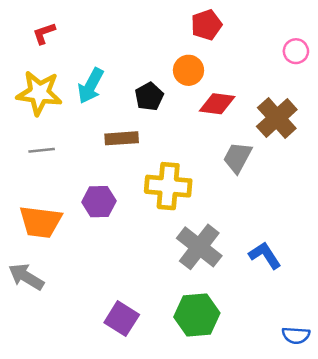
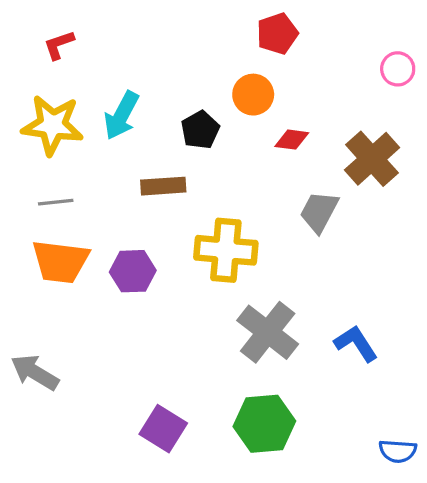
red diamond: (217, 104) -> (292, 140), size x0.7
orange trapezoid: (40, 222) -> (60, 262), moved

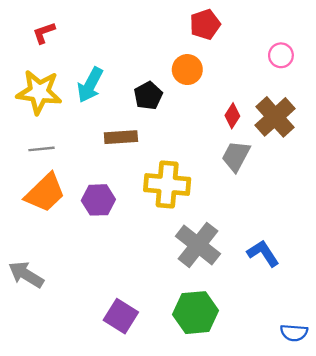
pink circle: (398, 69) -> (281, 55), moved
red diamond: (292, 140) -> (232, 116), moved, turned -65
orange trapezoid: (60, 262) -> (45, 193), turned -51

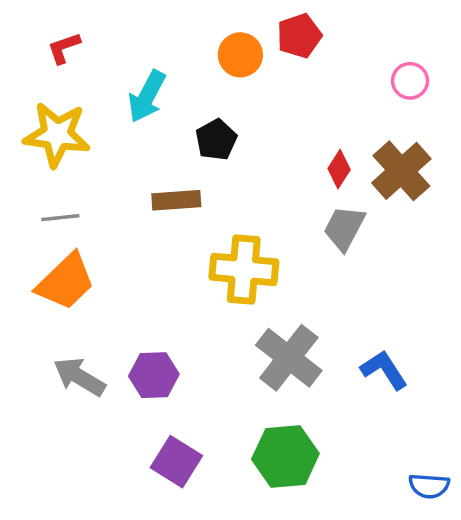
orange circle: (187, 70) -> (240, 55), moved
cyan arrow: (90, 85) -> (147, 96), moved
purple hexagon: (98, 200) -> (154, 375), moved
gray arrow: (26, 275) -> (79, 377), moved

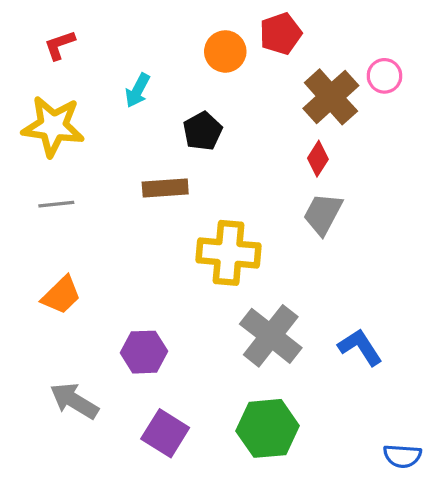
cyan arrow: (147, 96) -> (138, 90), size x0.7
brown cross: (401, 171) -> (331, 97), moved
orange trapezoid: (66, 282) -> (61, 295), moved, size x0.7
gray arrow: (79, 377) -> (74, 401), moved

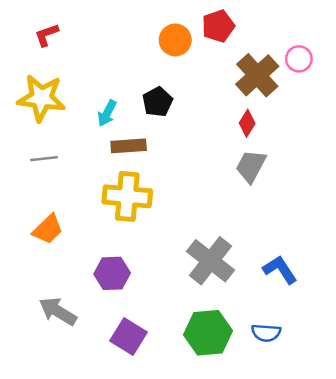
cyan arrow: (138, 90) -> (107, 113), moved
yellow cross: (229, 253) -> (127, 196), moved
blue semicircle: (402, 456) -> (266, 333), moved

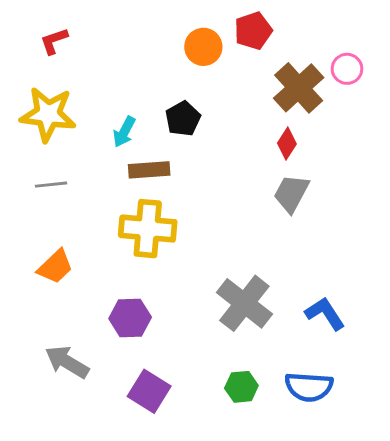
green hexagon: (208, 333) -> (241, 387), size x0.6
blue semicircle: (266, 333) -> (309, 387), size x1.4

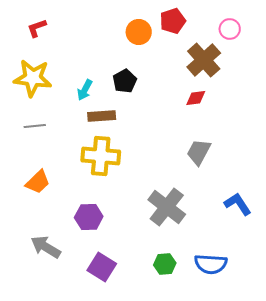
pink circle: (347, 69) -> (230, 29), moved
red diamond: (287, 144) -> (196, 98), turned 50
gray trapezoid: (291, 193) -> (199, 152), moved
blue L-shape: (325, 314) -> (238, 204), moved

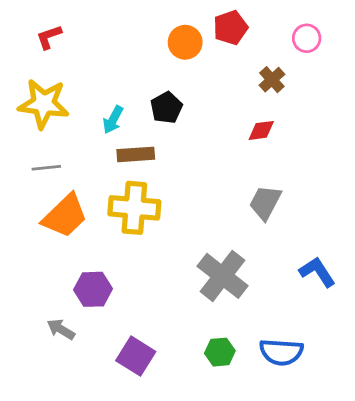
brown cross: (204, 60) -> (272, 80), size x0.6
orange trapezoid: (38, 182) -> (65, 216), moved, size x1.4
purple hexagon: (89, 217) -> (93, 289), moved
gray arrow: (46, 247) -> (61, 329), size x0.7

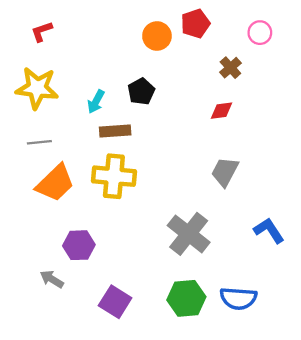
green hexagon: (220, 352) -> (186, 298), size x1.5

